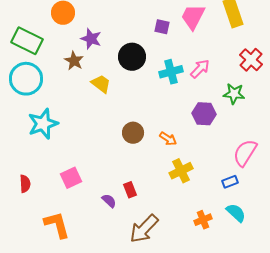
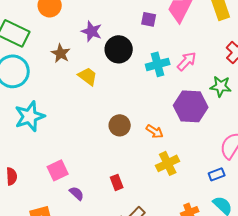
purple star: (91, 39) -> (92, 31), moved
purple hexagon: (204, 114) -> (191, 106), size x1.4
purple semicircle: (109, 201) -> (77, 193), moved

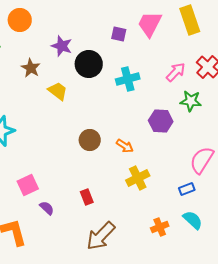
pink arrow: (187, 61) -> (176, 72), moved
purple hexagon: (191, 106) -> (161, 121), size x0.7

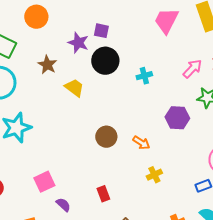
purple square: (119, 34) -> (101, 31), moved
cyan cross: (128, 79) -> (144, 76), size x0.7
yellow cross: (138, 178) -> (154, 175), size x0.7

